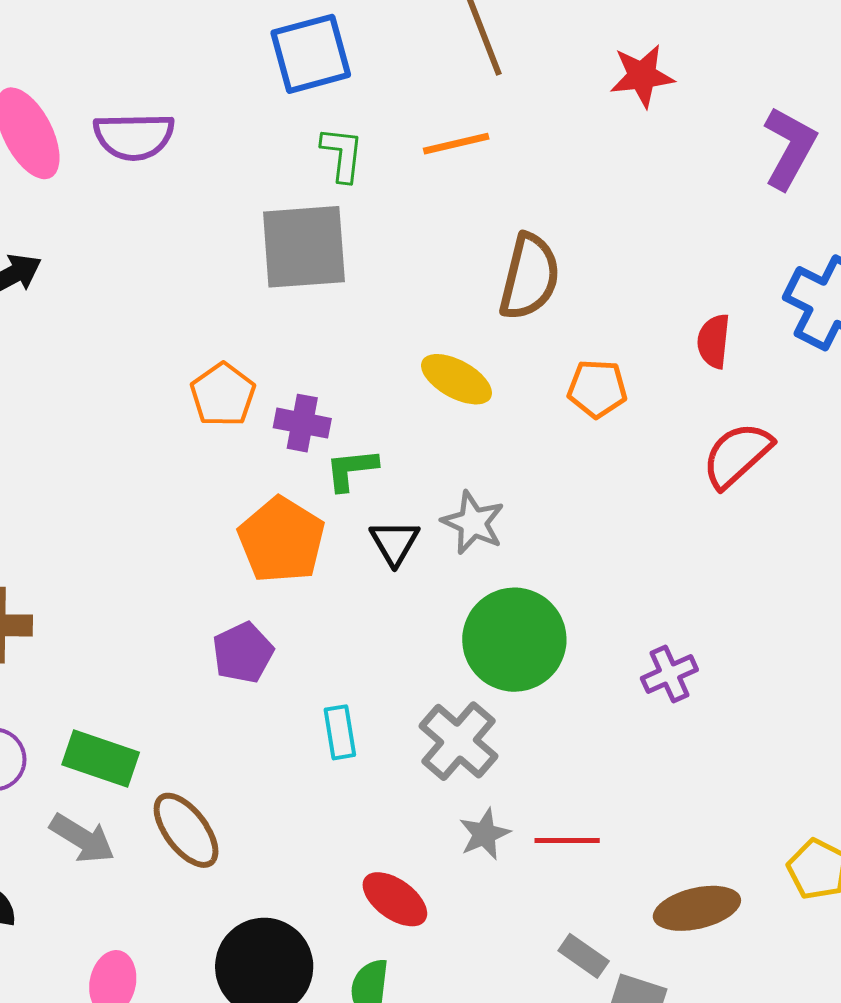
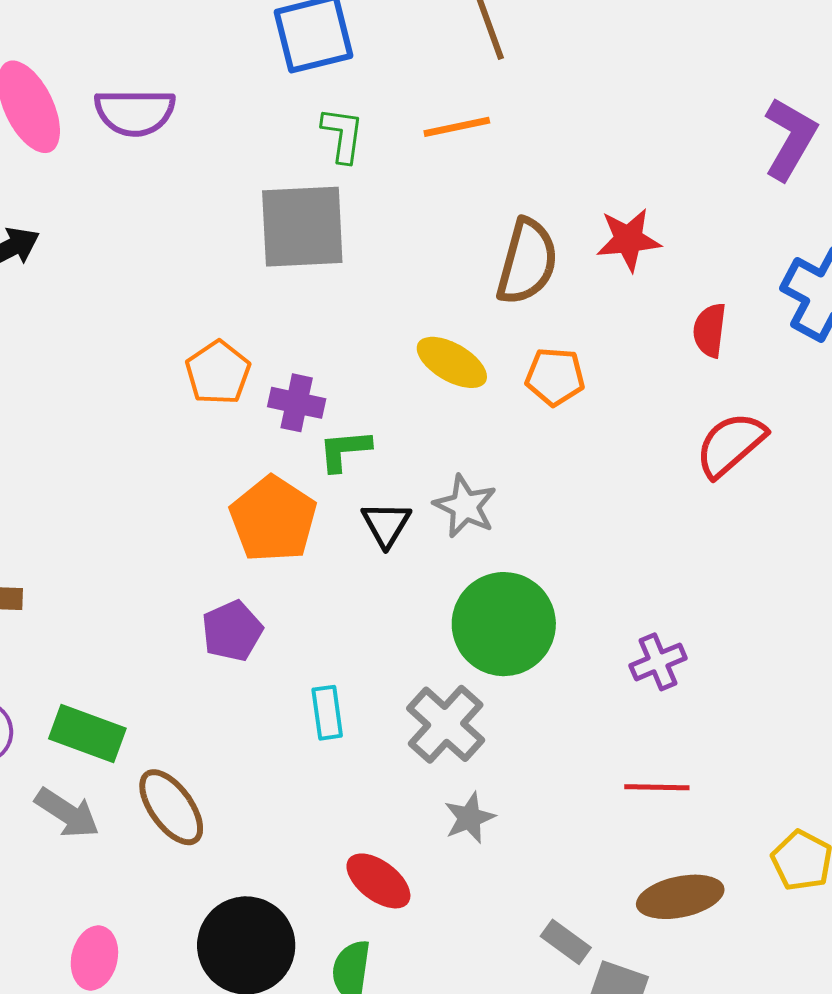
red star: (642, 76) -> (628, 240), moved
orange pentagon: (597, 389) -> (555, 377), moved
red line: (567, 841) -> (657, 787), moved

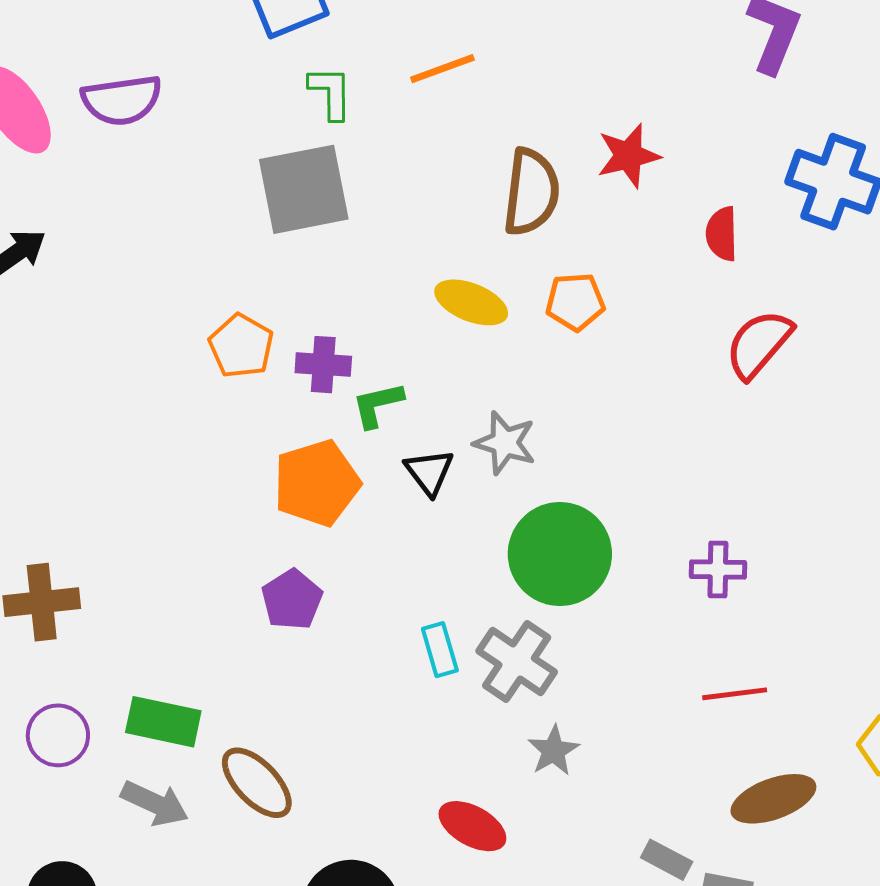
orange pentagon: (273, 519) -> (317, 483), turned 30
purple cross: (658, 662) -> (718, 569), turned 32
cyan rectangle: (327, 713) -> (440, 650), moved

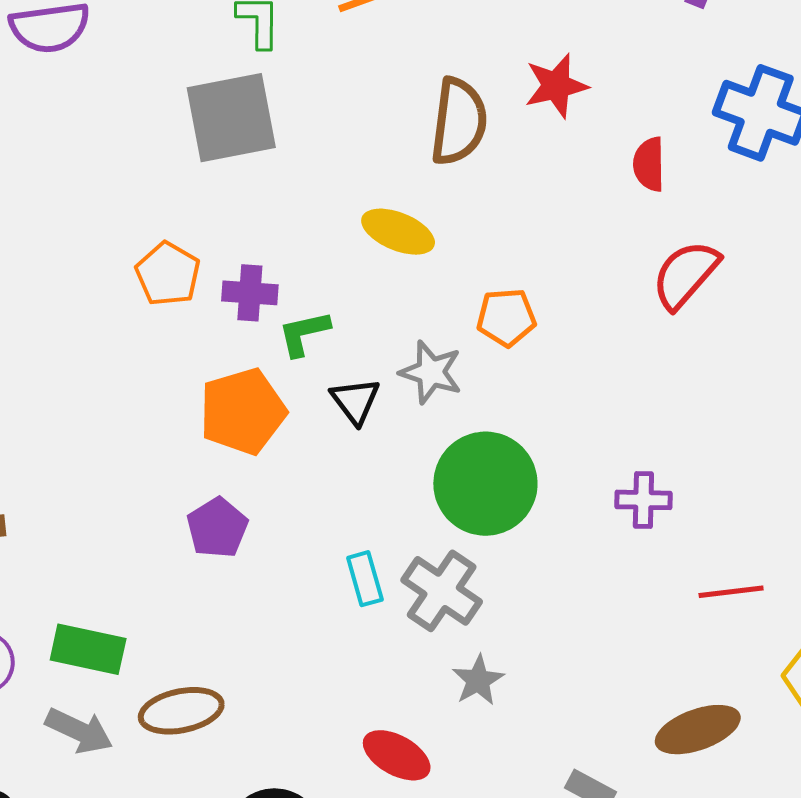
orange pentagon: (575, 302) -> (506, 317), moved
red line: (735, 694) -> (731, 592), moved
brown ellipse: (257, 783) -> (181, 711), turned -58

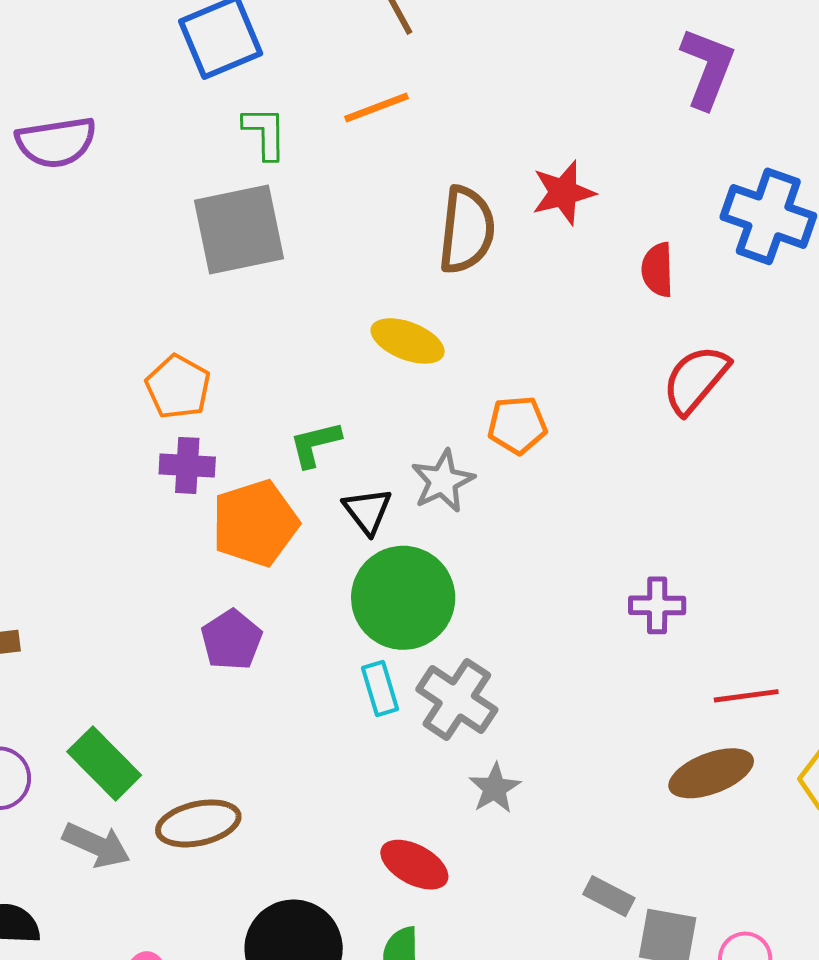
purple cross: (250, 293) -> (187, 465), moved
gray star: (431, 372) -> (443, 481), turned 30
green circle: (485, 484) -> (403, 598), moved
green rectangle: (88, 649) -> (104, 763), turned 34
brown ellipse: (698, 730) -> (711, 773), moved

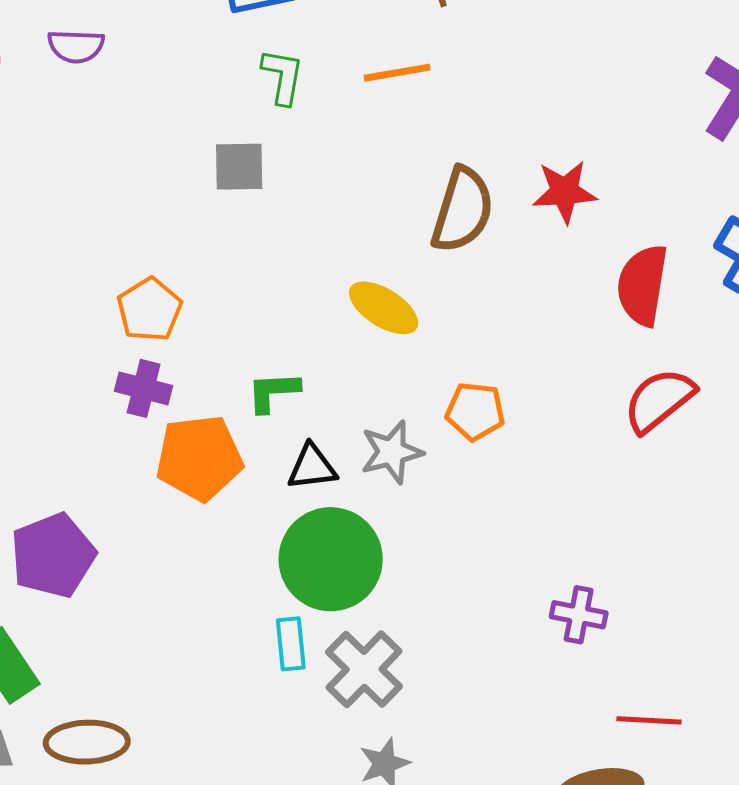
purple semicircle: (56, 142) -> (76, 46), size x0.7
gray square: (239, 230) -> (239, 167), size x0.6
red semicircle: (658, 270) -> (642, 285), size x1.5
black triangle: (367, 511) -> (312, 467), turned 50
purple pentagon: (232, 640) -> (53, 555), moved, size x1.4

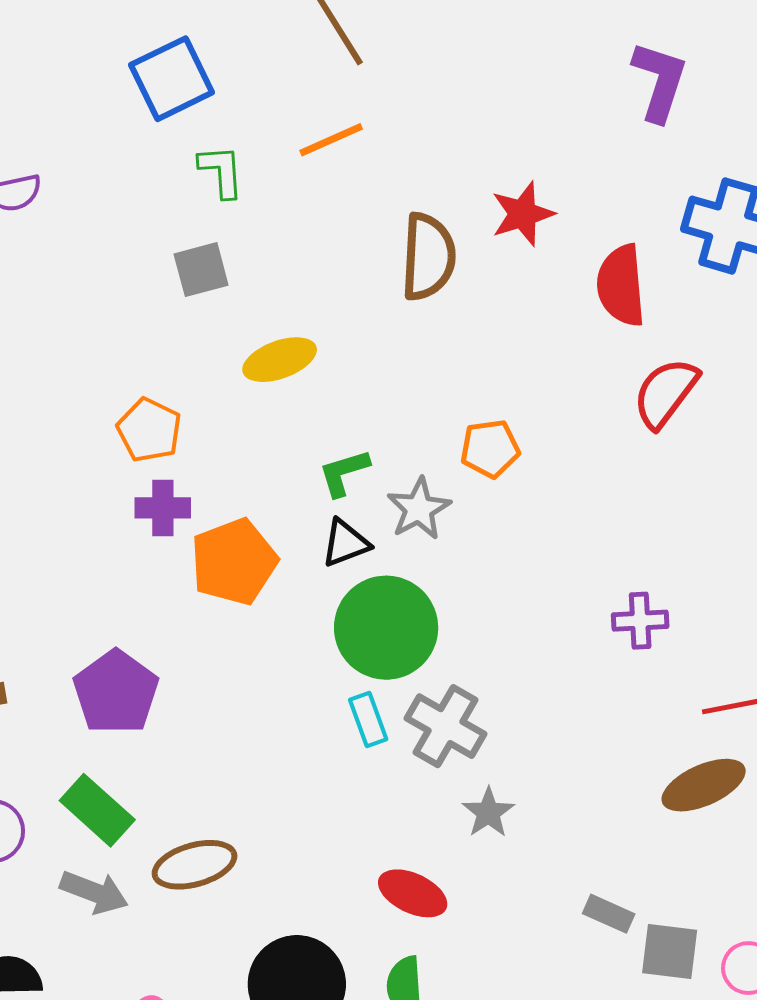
yellow ellipse: (384, 308) -> (280, 360), moved, turned -38
green L-shape: (273, 392) -> (344, 473), moved

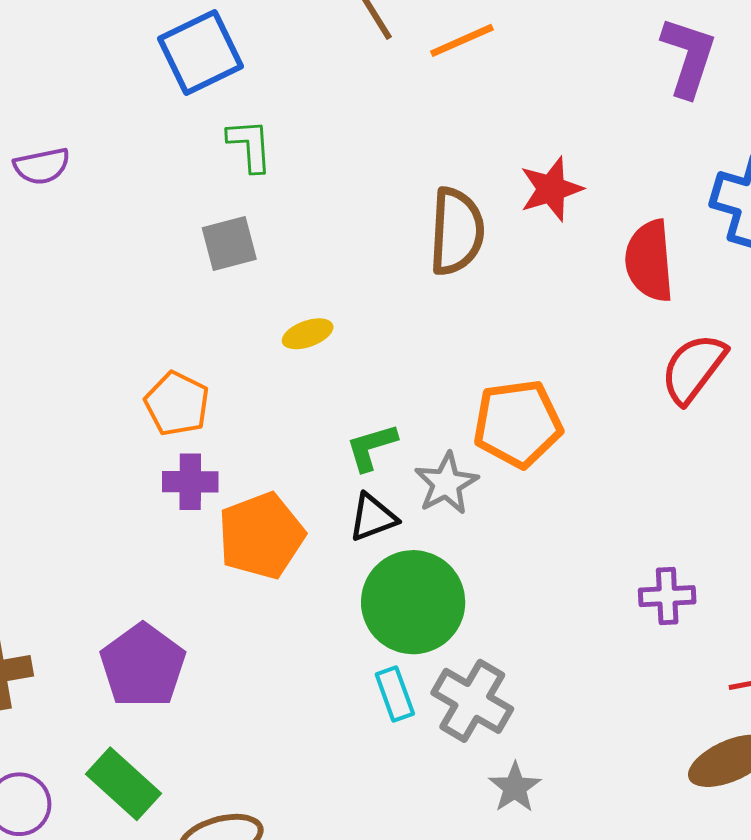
orange line: (331, 140) -> (462, 40), moved
yellow ellipse: (280, 360) -> (308, 334), size x0.7
orange pentagon: (490, 449) -> (518, 424), size x1.5

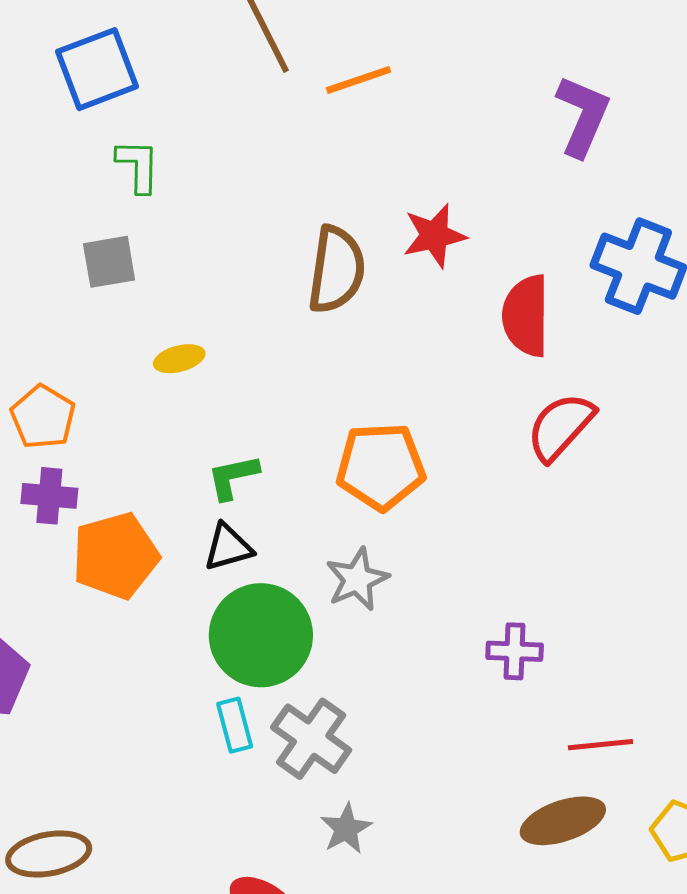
gray star: (446, 483) -> (357, 579), moved

